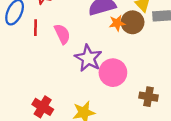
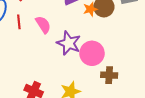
brown cross: (148, 97) -> (109, 75), moved

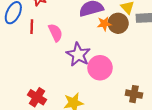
brown cross: (109, 75) -> (134, 94), moved

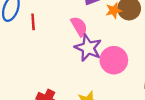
pink semicircle: (55, 33) -> (79, 26), moved

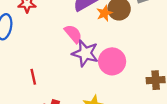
red line: (33, 22) -> (33, 77), moved

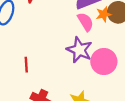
pink semicircle: (73, 34) -> (85, 22), moved

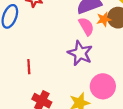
pink circle: (104, 62) -> (103, 86), moved

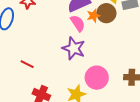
red line: (29, 67) -> (27, 64), turned -56

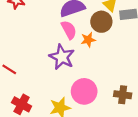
orange star: (93, 16) -> (88, 40), moved

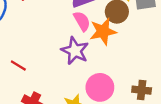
orange star: (88, 40) -> (103, 31), size x1.6

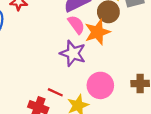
red line: (18, 65) -> (55, 92), moved

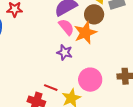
purple star: (73, 53) -> (65, 52), size x0.7

